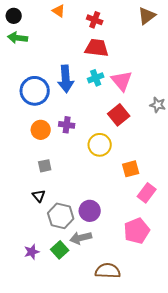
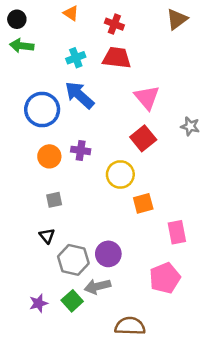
cyan cross: (96, 78) -> (76, 58), moved
blue arrow: (66, 79) -> (79, 95), turned 136
orange square: (131, 169) -> (143, 203), moved
pink rectangle: (147, 193) -> (177, 232), turned -48

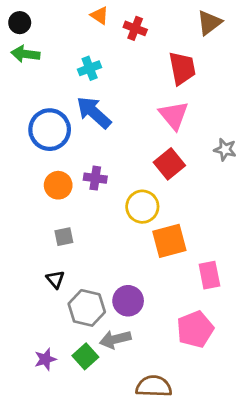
orange triangle: (71, 13) -> (100, 15), moved
red trapezoid: (117, 58) -> (182, 68), moved, turned 72
orange square: (143, 203) -> (169, 241), size x1.4

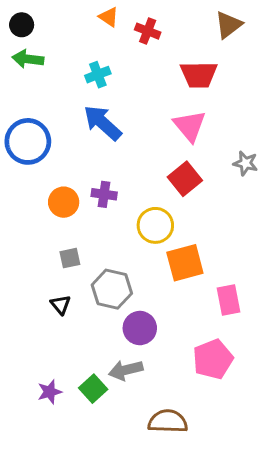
red trapezoid: (182, 68) -> (199, 75), turned 100
blue circle: (50, 130) -> (28, 141), moved
gray hexagon: (87, 308) -> (112, 289), moved

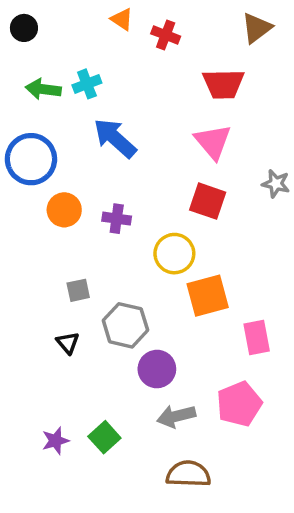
green arrow: (28, 59) -> (43, 89), moved
cyan cross: (98, 75) -> (87, 84), moved
red square: (185, 179) -> (208, 201), turned -32
orange circle: (64, 202) -> (64, 210), moved
gray arrow: (126, 370) -> (176, 416), moved

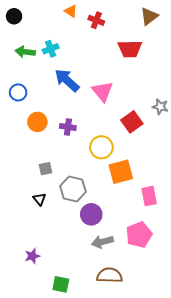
pink triangle: (213, 142) -> (102, 91), moved
blue circle: (31, 159) -> (18, 92), size x0.6
red square: (208, 201) -> (132, 122), moved, turned 35
green square: (104, 437) -> (61, 284), moved, turned -36

